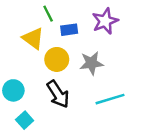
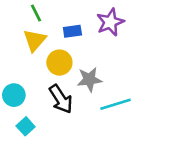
green line: (48, 14) -> (36, 13), moved
yellow triangle: (33, 38) -> (35, 40), turned 35
gray star: (91, 63) -> (89, 79), moved

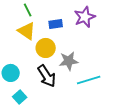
yellow triangle: (35, 40) -> (27, 31), turned -36

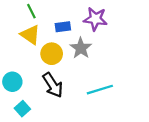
purple star: (85, 17) -> (95, 19), turned 30
gray star: (69, 61) -> (81, 48), moved, turned -30

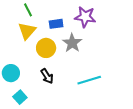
yellow triangle: (30, 35) -> (27, 31), turned 36
black arrow: (53, 85) -> (47, 76), size x0.7

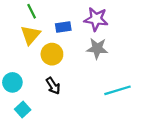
gray star: (72, 43) -> (97, 48), moved, turned -30
cyan line: (89, 80) -> (118, 90), moved

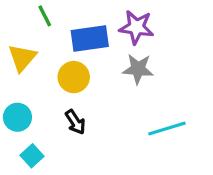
blue rectangle: (63, 27) -> (90, 38), size x1.6
yellow triangle: (30, 35) -> (22, 58), moved

